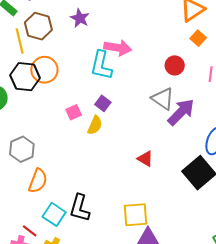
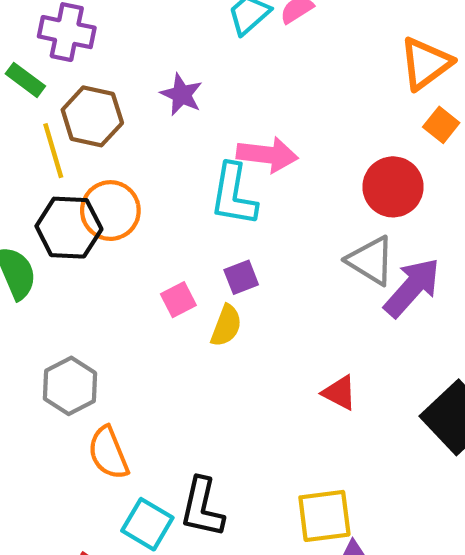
red circle: (175, 65) -> (393, 187), size x1.4
purple square: (103, 103) -> (241, 277), turned 35
orange semicircle: (38, 181) -> (108, 453), turned 140

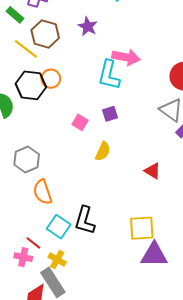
yellow line: (53, 151) -> (26, 49), turned -40
orange circle: (110, 211) -> (51, 79), size x0.7
pink square: (178, 300) -> (80, 122), turned -35
yellow semicircle: (226, 326) -> (103, 151), moved

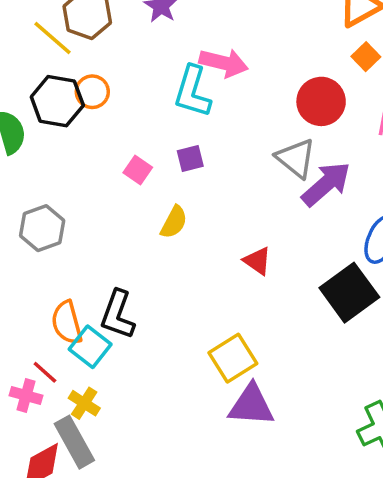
orange semicircle: (43, 192) -> (67, 323), moved
black L-shape: (85, 220) -> (118, 315), moved
yellow square: (142, 228) -> (233, 358), turned -32

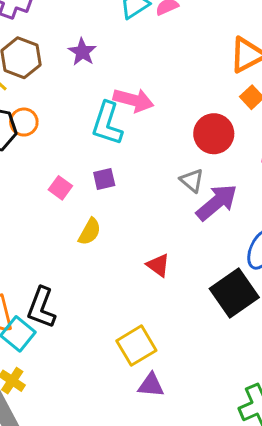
gray triangle: (296, 158) -> (192, 180), size x0.7
purple triangle: (251, 405) -> (151, 385), size x0.7

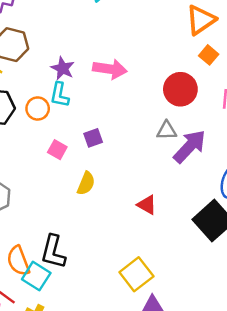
purple star: (82, 52) -> (63, 68), moved
orange circle: (24, 122) -> (38, 109), moved
cyan L-shape: (107, 124) -> (60, 95), moved, size x0.7
gray triangle: (192, 180) -> (167, 131), turned -35

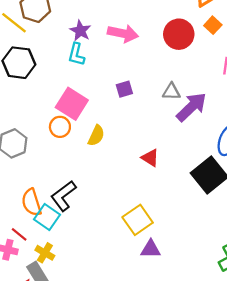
red circle: (180, 89) -> (179, 34), moved
orange circle: (38, 109) -> (60, 127), moved
purple square: (93, 138) -> (124, 89), moved
pink square: (57, 150) -> (72, 104), size x1.8
black L-shape: (53, 252) -> (63, 196), turned 36

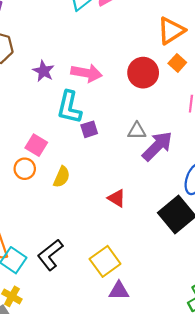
cyan L-shape: (76, 54) -> (69, 107), moved, size x1.4
pink square: (72, 104) -> (36, 145), size x0.7
black L-shape: (63, 196) -> (50, 255), moved

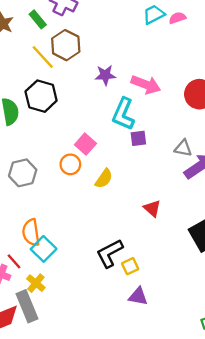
purple star: (43, 71) -> (105, 75), turned 30
black L-shape: (50, 255) -> (110, 253), moved
yellow square: (105, 261) -> (130, 266), size x0.6

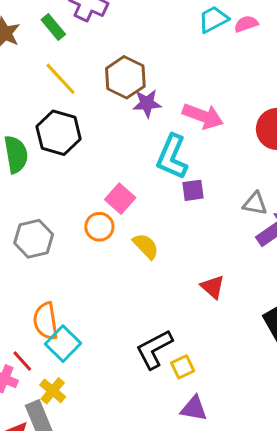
brown hexagon: (66, 45) -> (125, 77), moved
yellow semicircle: (104, 179) -> (146, 246), turned -78

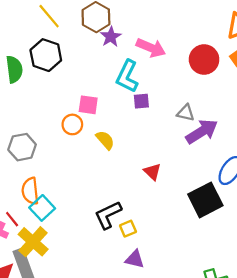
purple star: (147, 103) -> (111, 37), turned -30
pink square: (120, 199) -> (88, 105), turned -36
gray hexagon: (34, 239) -> (22, 147), moved
yellow cross: (53, 391) -> (33, 242), size x1.6

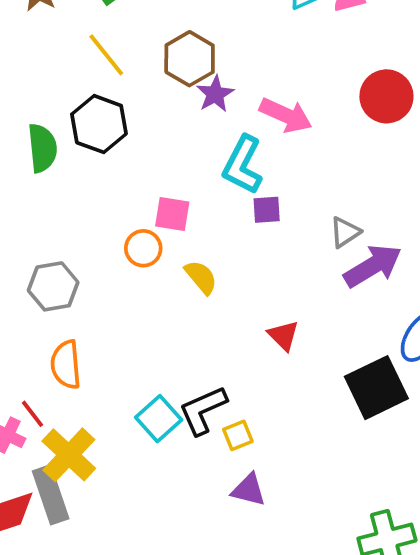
red circle: (204, 60) -> (386, 96), moved
gray triangle: (186, 113) -> (345, 232), turned -48
cyan square: (42, 208) -> (159, 419), moved

